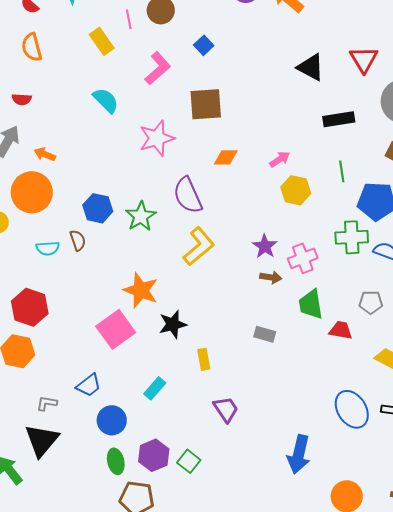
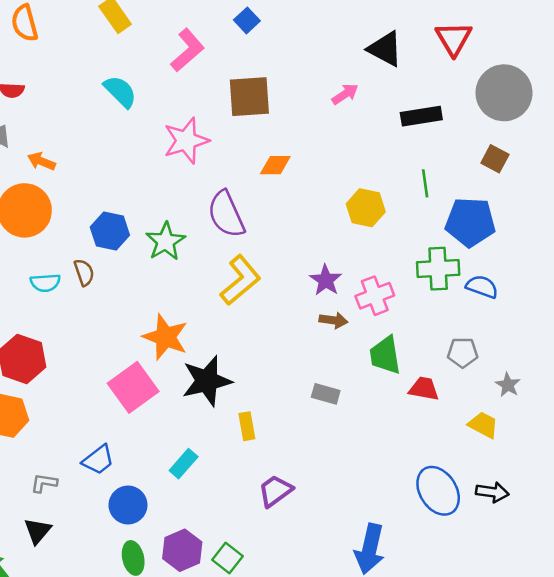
pink arrow: (280, 159) -> (345, 94), moved
black star: (173, 324) -> (207, 381), size x1.4
purple trapezoid: (226, 409) -> (275, 491), turned -92
black triangle: (42, 440) -> (38, 531), size x0.6

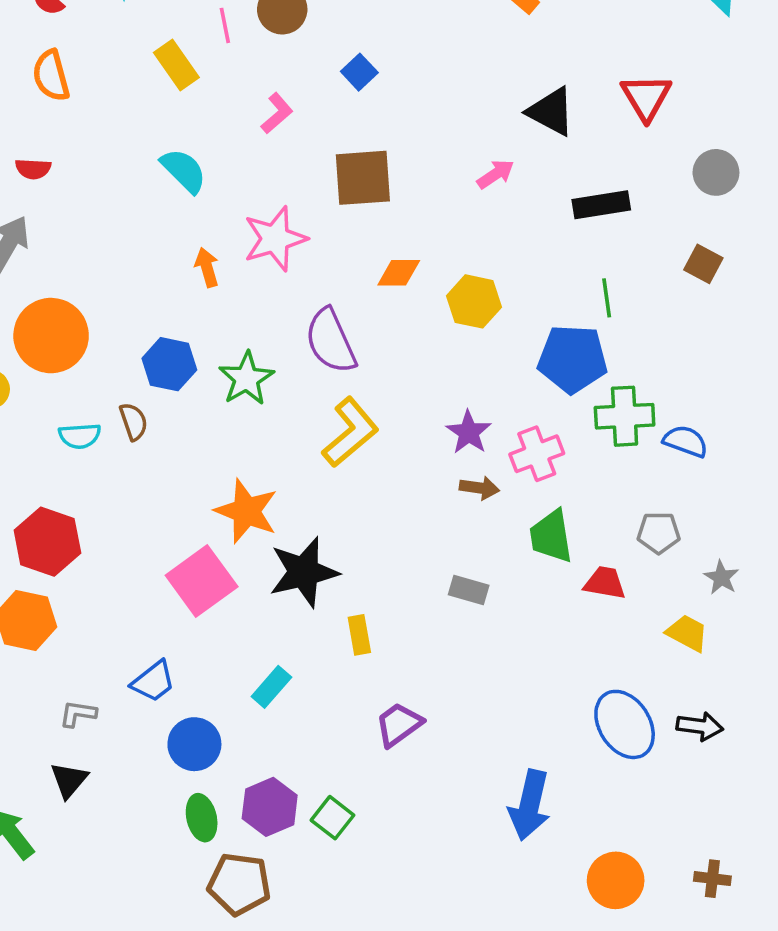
pink L-shape: (187, 50) -> (277, 113), size x0.7
gray circle: (504, 93) -> (716, 172), size x0.6
orange arrow: (41, 161) -> (207, 267), moved, turned 52
yellow hexagon: (366, 208) -> (474, 301), moved
blue pentagon: (470, 222) -> (573, 359), moved

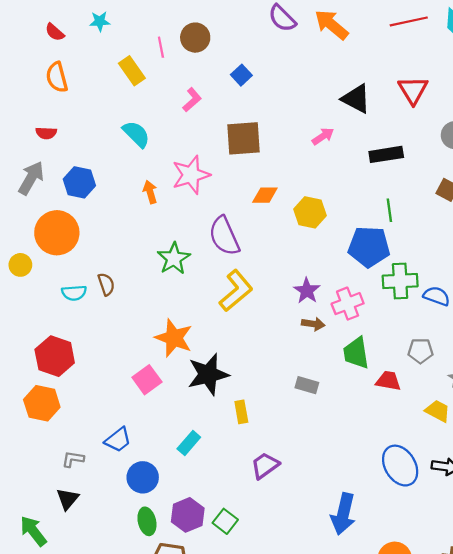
blue hexagon: (169, 364) -> (79, 182), moved
pink square: (202, 581) -> (147, 380), size x0.7

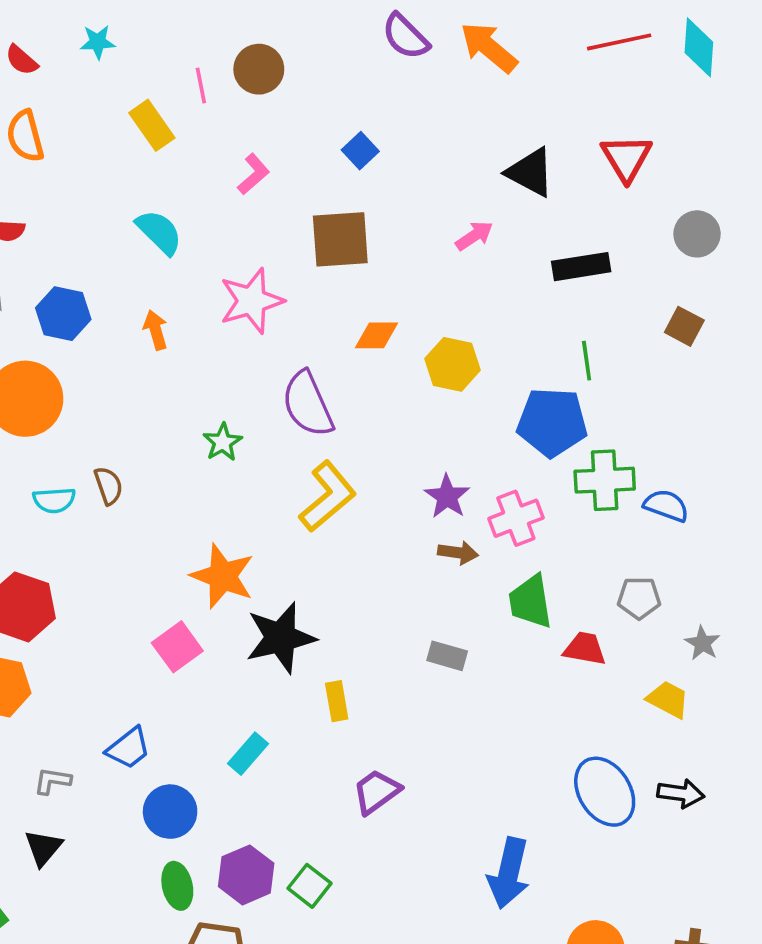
blue square: (241, 75) -> (360, 151), moved
orange arrow: (150, 192) -> (156, 330), moved
green star: (174, 259) -> (223, 442), size x0.7

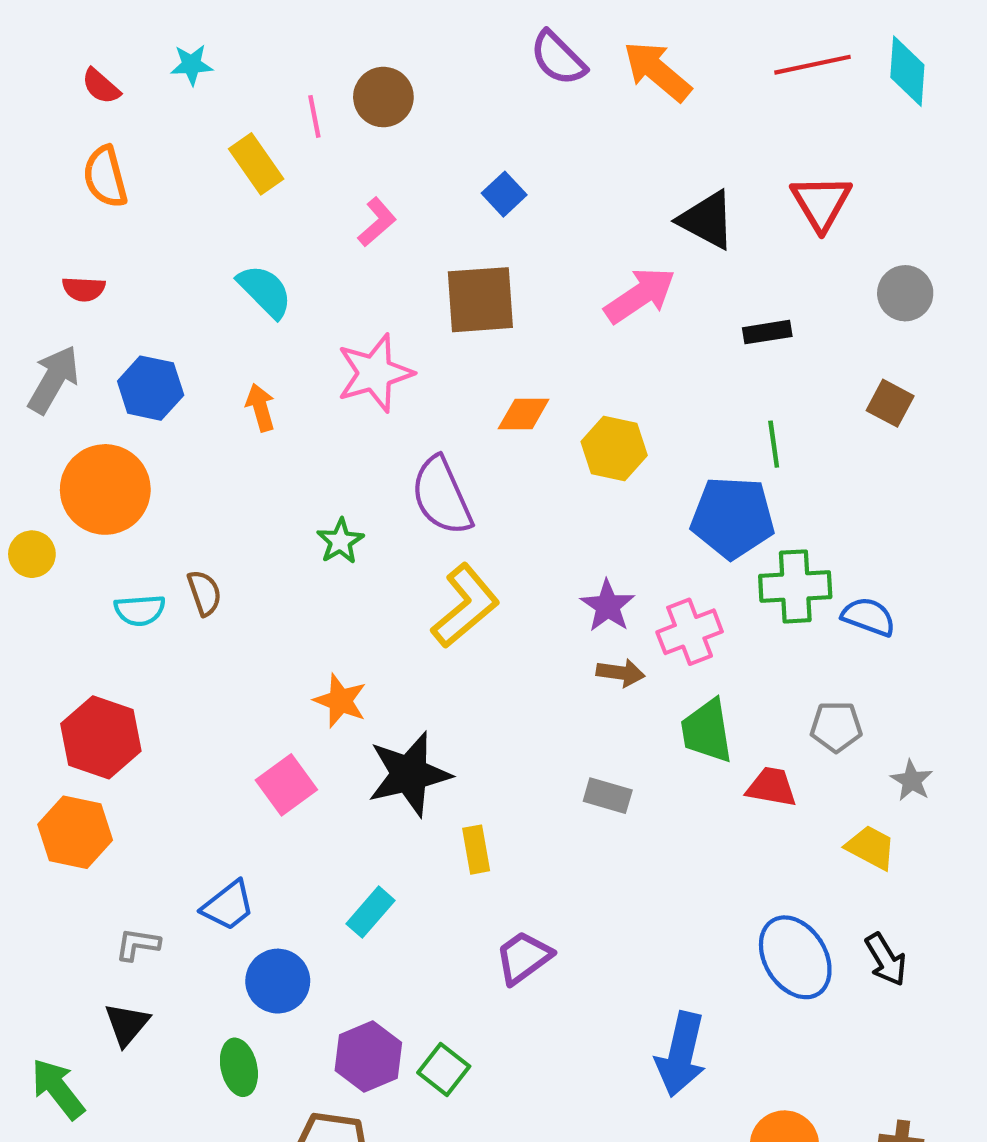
pink arrow: (474, 236) -> (640, 295), size x1.6
black rectangle: (581, 267) -> (767, 332), size x0.7
orange star: (223, 576) -> (340, 701), size x0.7
black arrow: (681, 793) -> (886, 960), turned 51
green ellipse: (177, 886) -> (239, 1067), moved

